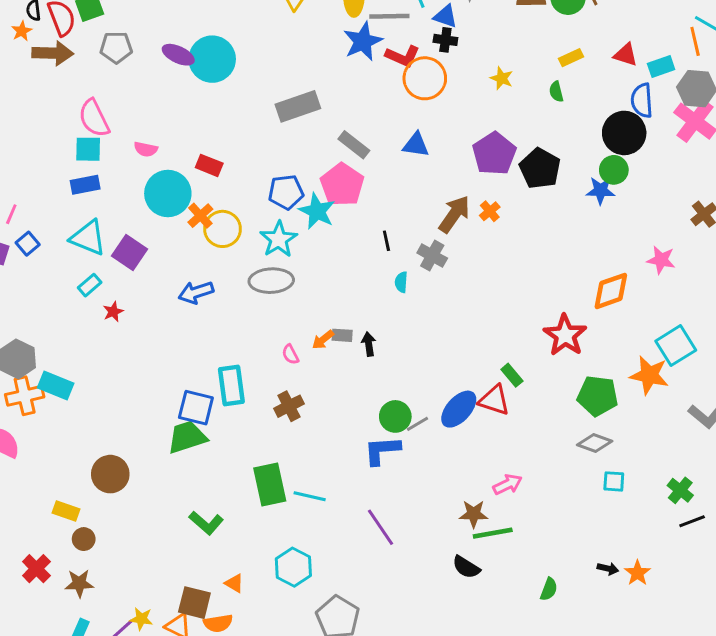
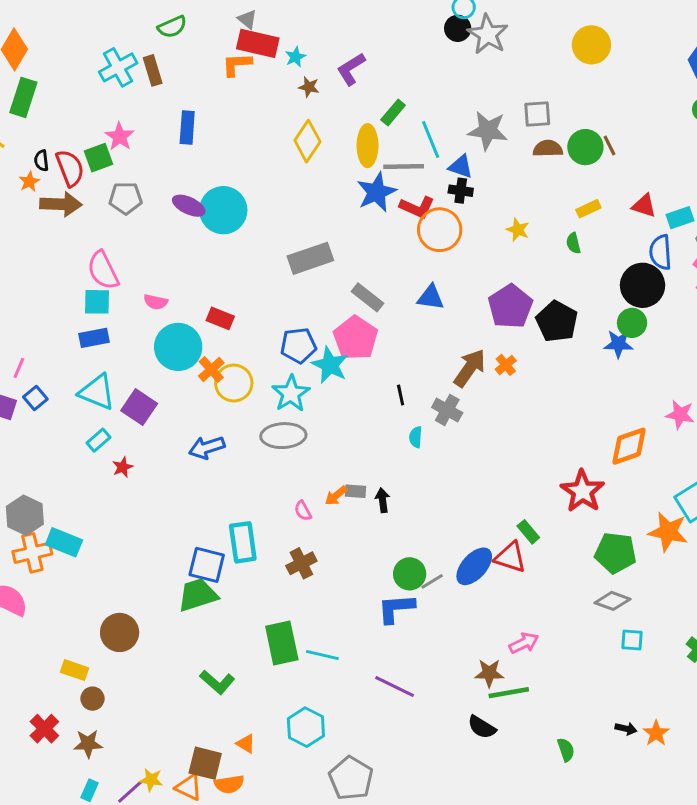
purple line: (381, 527) -> (395, 687), turned -30
green semicircle: (549, 589) -> (566, 750), turned -40

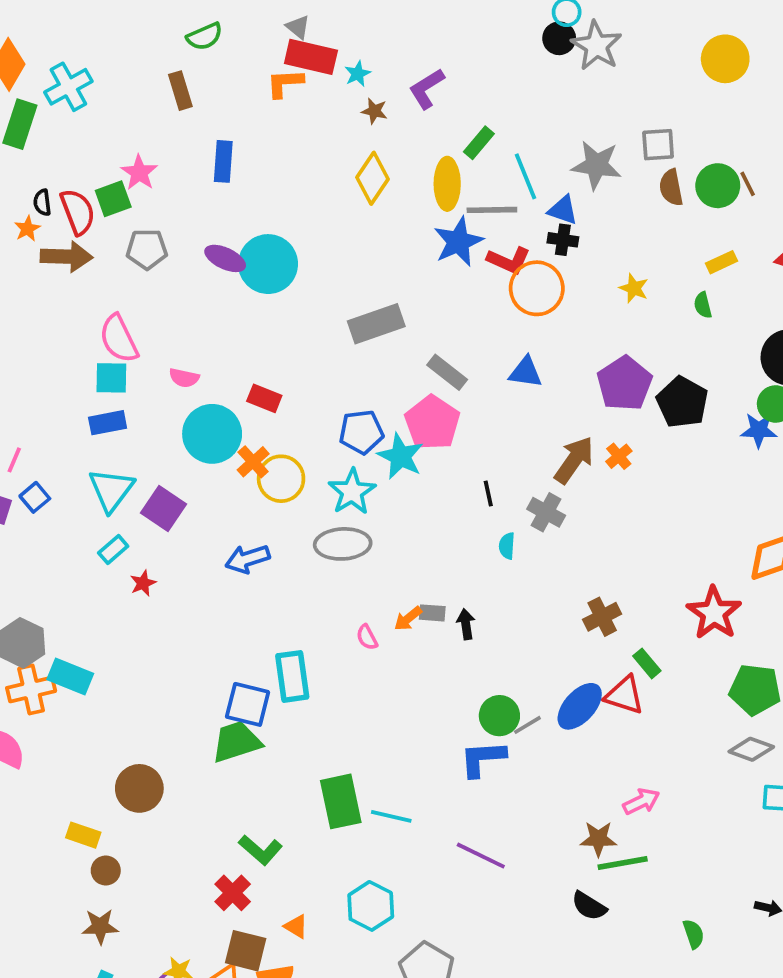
cyan cross: (118, 67) -> (68, 87), moved
brown semicircle: (548, 149) -> (671, 188), turned -100
cyan triangle: (97, 392) -> (111, 490), turned 45
brown cross: (301, 563) -> (602, 617), moved
red cross: (44, 729) -> (233, 893), moved

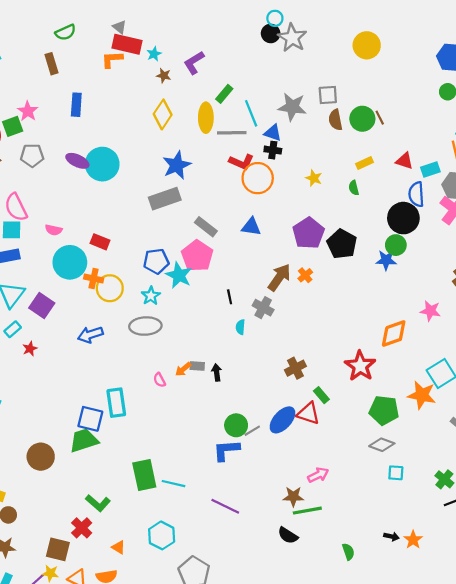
blue star: (458, 242) -> (177, 165), moved
orange cross: (253, 462) -> (94, 279), turned -36
cyan star: (352, 492) -> (151, 296), size x0.7
brown circle: (139, 788) -> (41, 457), moved
brown square: (246, 951) -> (58, 549), moved

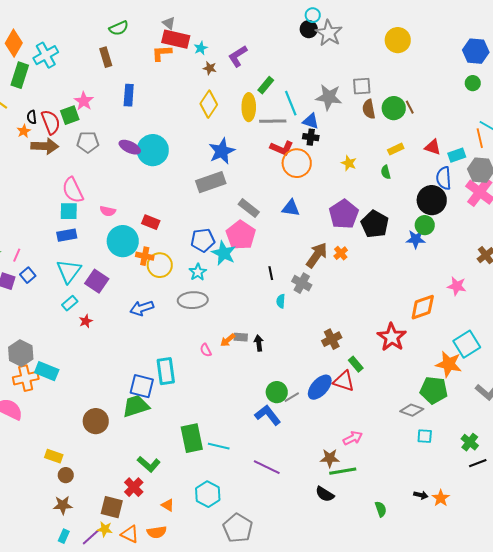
green pentagon: (384, 410) -> (434, 390), moved
blue L-shape: (226, 450) -> (268, 415), turned 56

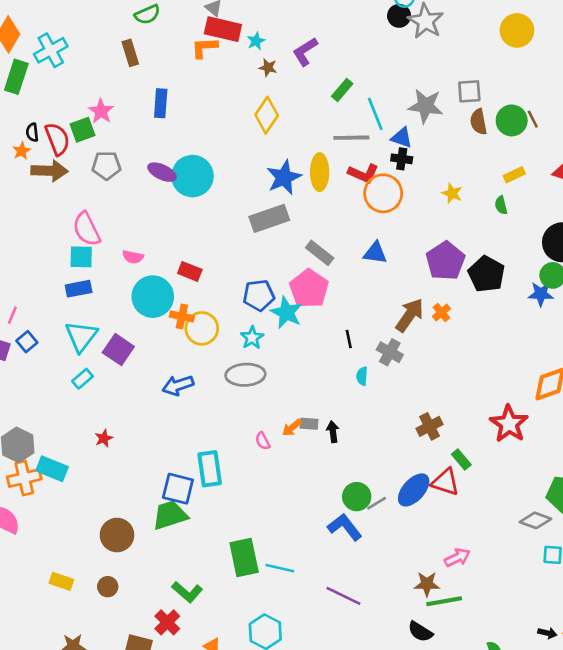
yellow ellipse: (249, 107) -> (320, 172), moved
red star: (86, 321) -> (104, 438), moved
brown circle: (66, 475) -> (108, 587), moved

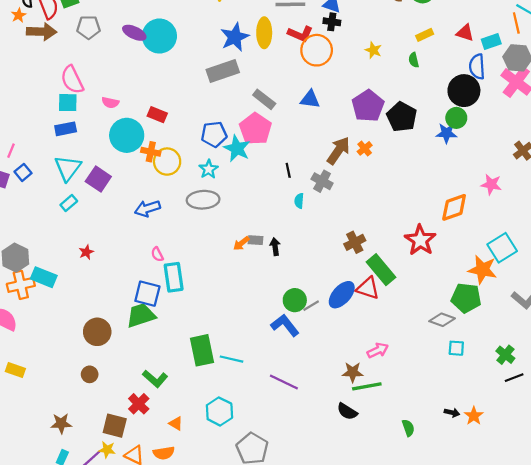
pink semicircle: (263, 441) -> (157, 254), moved
green rectangle: (461, 460) -> (381, 270), size x1.8
yellow rectangle: (61, 581) -> (15, 370), moved

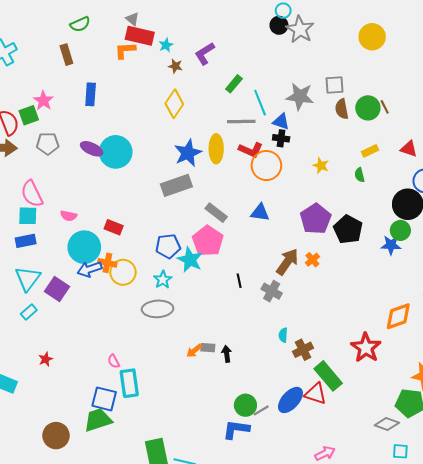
cyan semicircle: (299, 201) -> (283, 335), moved
blue arrow: (147, 208) -> (90, 269), moved
blue L-shape: (285, 325) -> (236, 429), turned -44

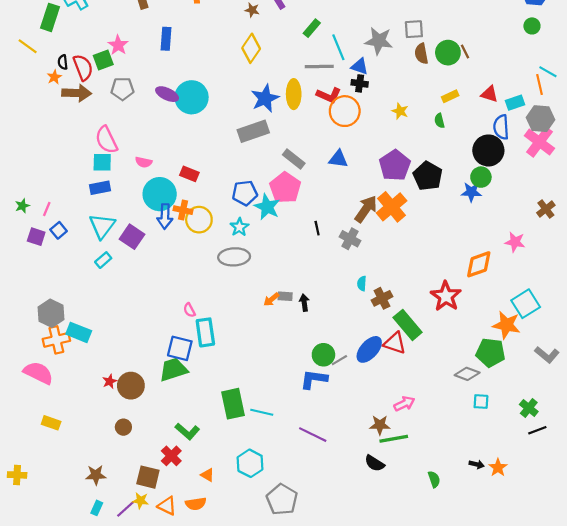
orange cross: (312, 260) -> (392, 207), size x2.0
blue arrow: (90, 269) -> (165, 216), turned -70
red star: (46, 359) -> (110, 381), moved

